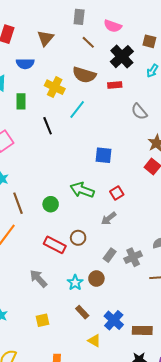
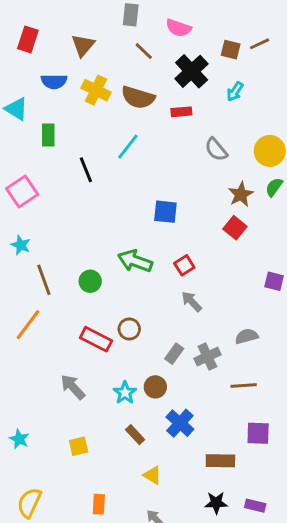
yellow cross: (55, 87) -> (96, 90), moved
gray arrow: (109, 218) -> (192, 302), moved, turned 84
blue cross: (114, 320) -> (180, 423), moved

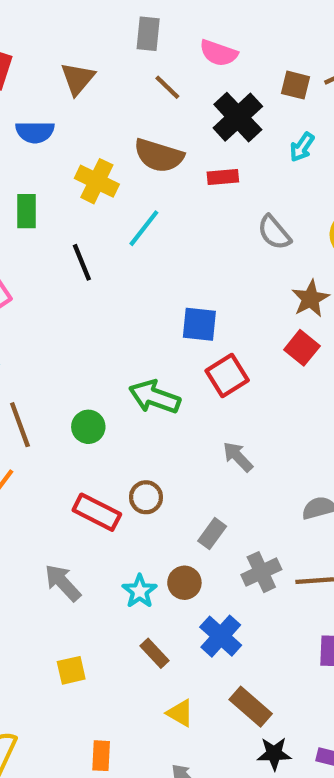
yellow cross: (96, 90) -> (97, 181), moved
red square: (184, 265) -> (227, 376), moved, size x1.4
gray cross: (207, 357) -> (261, 572), moved
brown rectangle: (220, 461) -> (251, 707), moved, turned 40

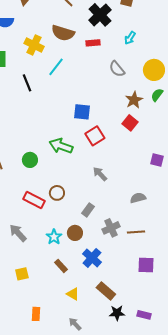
cyan arrow: (302, 147) -> (130, 38), moved

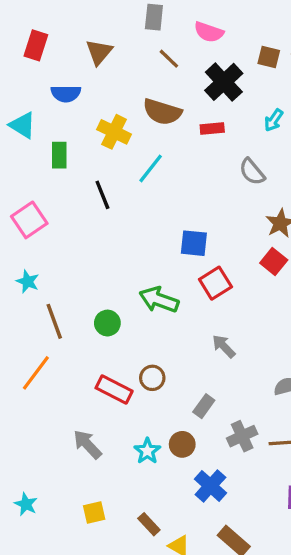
brown rectangle: (61, 266) -> (149, 524), moved

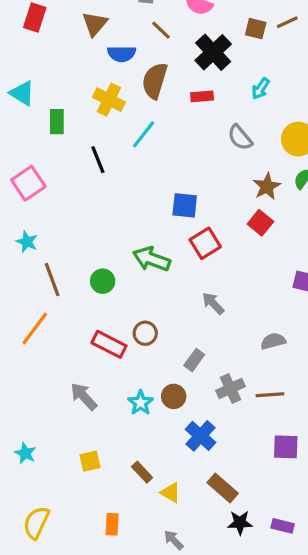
blue semicircle: (66, 94) -> (122, 54), moved
brown semicircle: (162, 112) -> (155, 81), turned 90

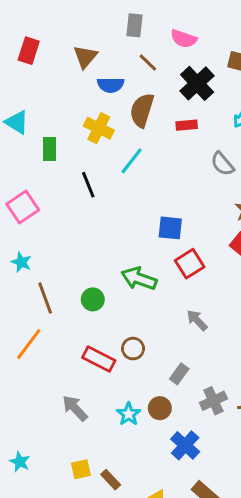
brown rectangle: (142, 472) -> (111, 480), moved

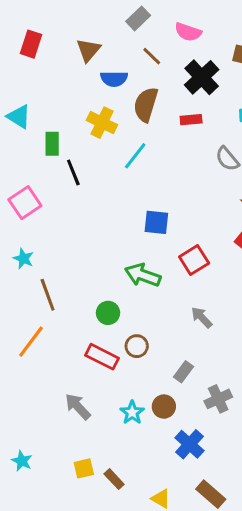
gray rectangle: (134, 25) -> (138, 18), turned 40
black line: (88, 185) -> (73, 172), moved
blue square: (170, 228) -> (156, 222), moved
green circle: (93, 299) -> (108, 313), moved

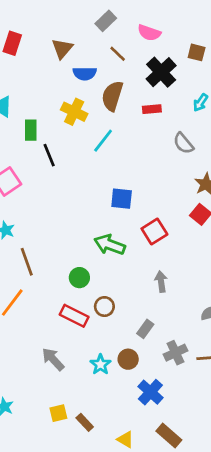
gray arrow: (202, 317) -> (161, 282), turned 36

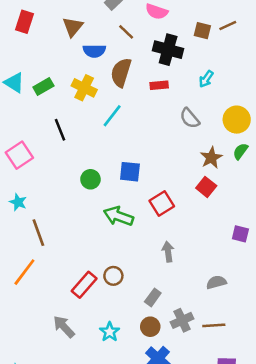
black cross: (161, 72) -> (168, 50), turned -32
green rectangle: (31, 130) -> (43, 87), moved, turned 60
green circle: (79, 278) -> (91, 179), moved
red rectangle: (74, 316) -> (84, 285), turned -76
brown circle: (128, 359) -> (150, 327), moved

